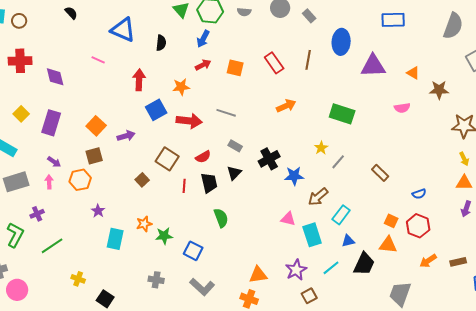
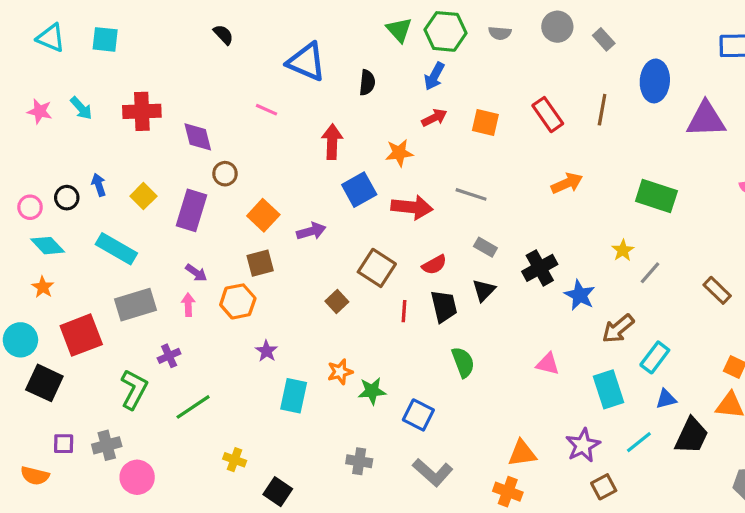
brown circle: (19, 21) -> (225, 174), moved
blue star: (294, 176) -> (580, 295), turned 30
pink triangle: (288, 219) -> (548, 364), moved

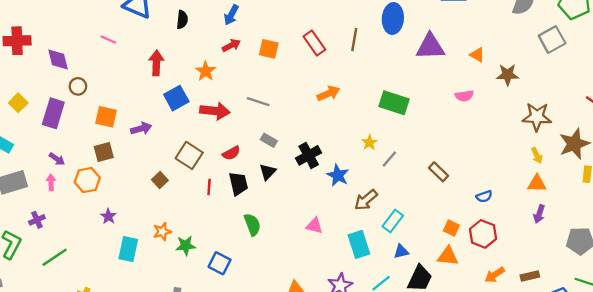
orange star: (399, 153) -> (206, 71), turned -30
orange square: (263, 215) -> (106, 117), turned -30

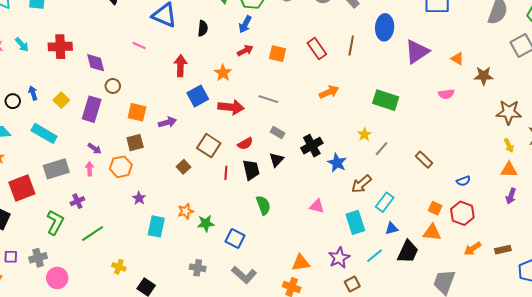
purple triangle: (430, 47) -> (417, 52), turned -32

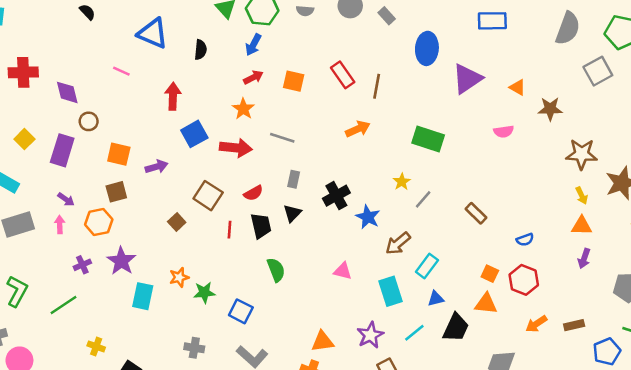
brown line: (351, 46) -> (377, 86), moved
orange star: (223, 73) -> (243, 109), moved
gray rectangle: (277, 132) -> (294, 179), turned 72
purple star: (139, 198) -> (121, 261), size x1.6
purple cross: (77, 201) -> (82, 265), moved

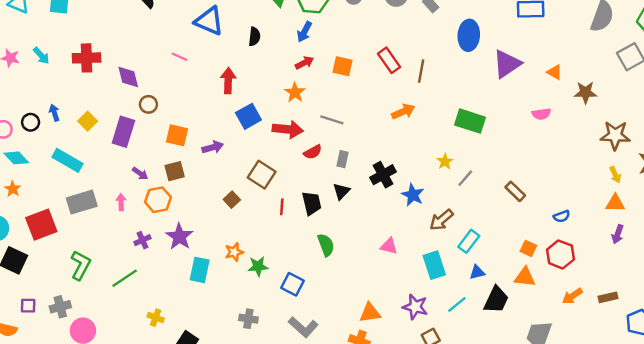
red semicircle: (253, 193) -> (313, 152), moved
purple arrow: (66, 199) -> (140, 173), moved
purple star: (370, 335) -> (415, 307), turned -30

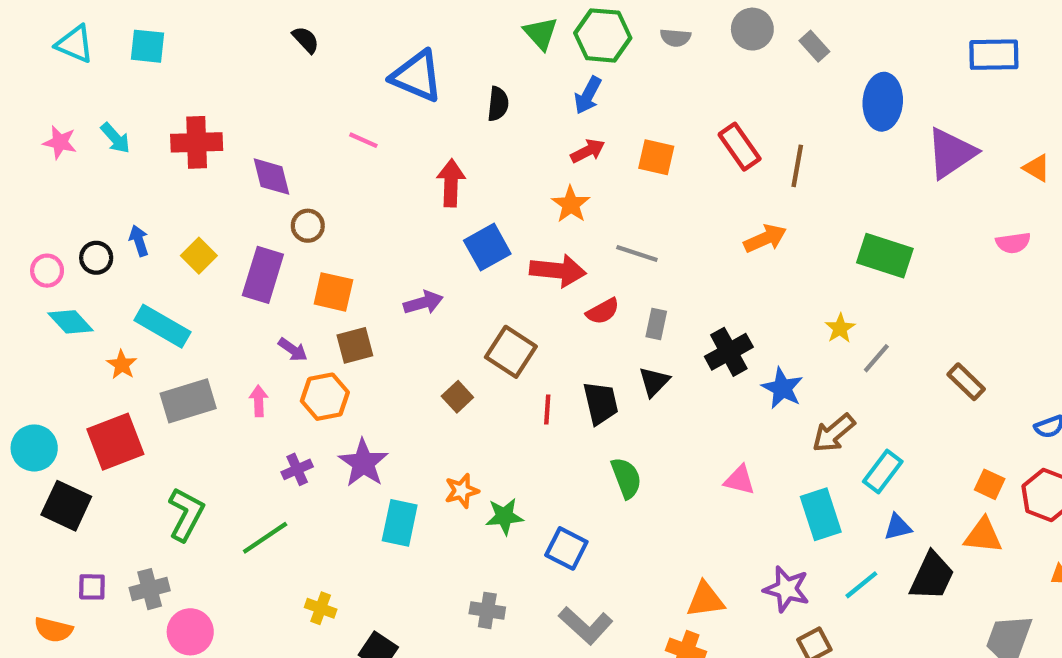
orange square: (177, 135) -> (333, 292), moved
orange star: (13, 189) -> (122, 365), moved

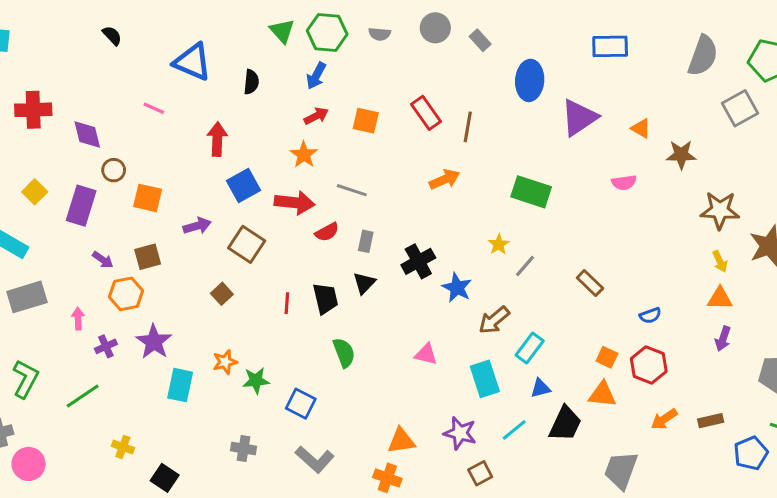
orange square: (333, 292) -> (148, 198), moved
brown square: (511, 352) -> (247, 244), moved
pink arrow: (259, 401) -> (78, 319), moved

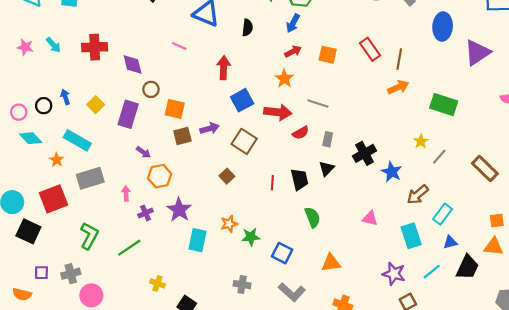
orange arrow: (445, 179) -> (398, 87), moved
brown square: (148, 257) -> (182, 136), moved
brown rectangle: (590, 283) -> (485, 169), size x1.4
orange square: (607, 357) -> (497, 221), turned -32
orange triangle: (401, 441) -> (331, 263), moved

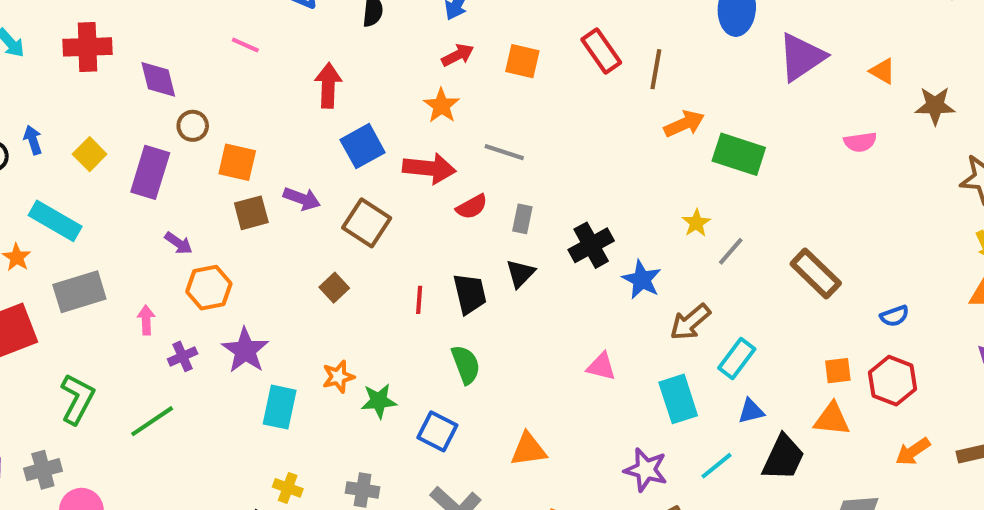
orange arrow: (398, 87) -> (684, 124), moved
purple arrow: (210, 128) -> (302, 199), turned 36
green semicircle: (312, 217) -> (466, 365), moved
yellow cross: (157, 283) -> (288, 488), moved

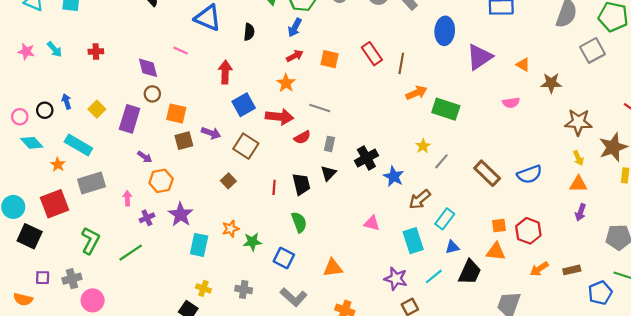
red cross: (87, 47) -> (96, 52), size x0.6
purple diamond: (158, 79) -> (148, 68), moved
blue semicircle: (895, 316) -> (529, 174), moved, size x1.6

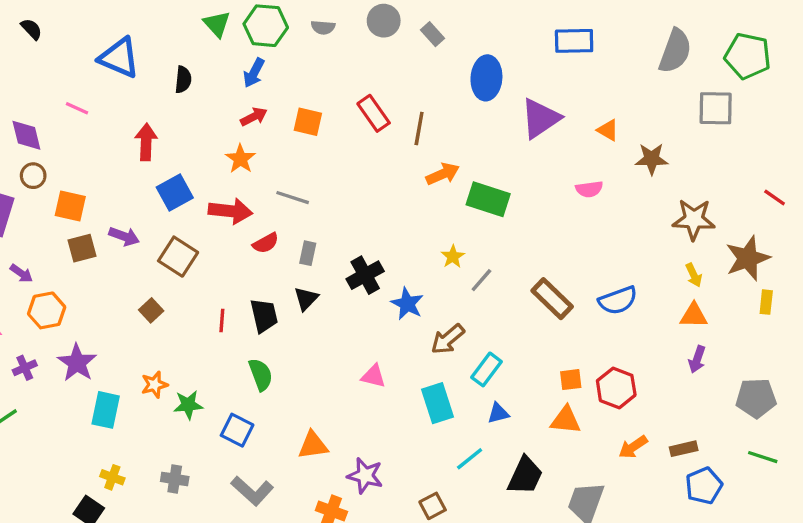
gray square: (593, 50) -> (716, 108), turned 30
black trapezoid: (470, 272) -> (525, 476), moved
purple star: (396, 279) -> (365, 476), moved
blue pentagon: (600, 293) -> (704, 486), moved

